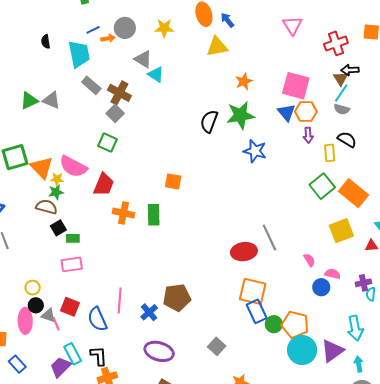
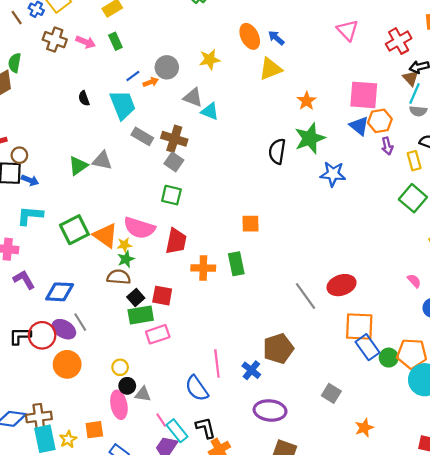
gray line: (269, 237) -> (305, 296), moved
green rectangle: (73, 238) -> (141, 315), moved, size x1.6
red square: (70, 307) -> (162, 296), moved
pink line: (56, 324) -> (161, 420), moved

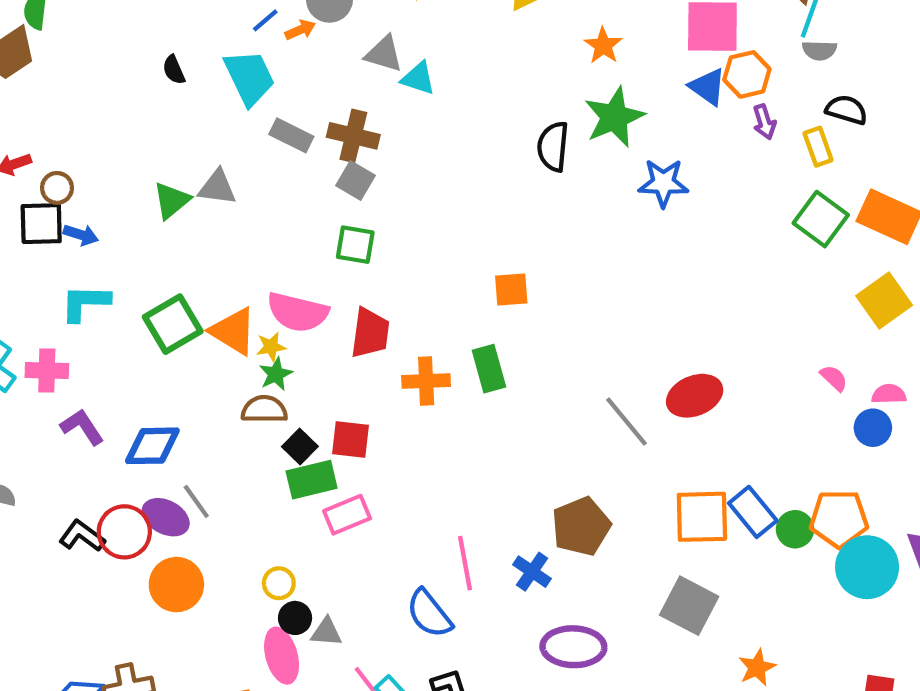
orange square: (359, 326) -> (702, 517), moved
black L-shape: (20, 336) -> (82, 536), turned 40
gray square: (331, 393) -> (689, 606), size x1.5

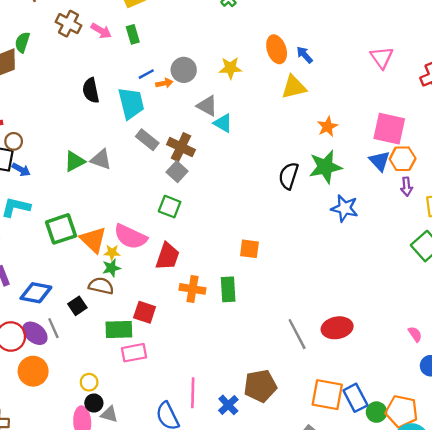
black semicircle: (174, 70) -> (91, 90), size x1.5
black square: (300, 447) -> (77, 306), moved

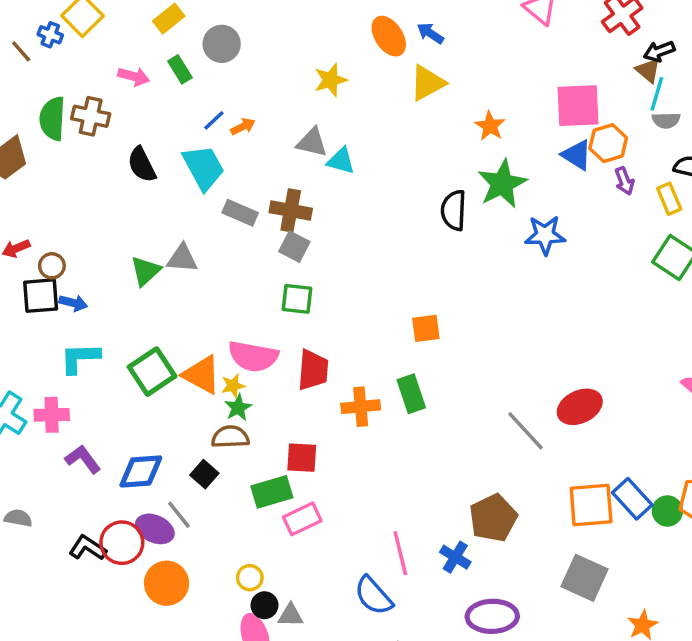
brown cross: (69, 24) -> (91, 116), moved
green semicircle: (22, 42) -> (52, 119), moved, size x1.4
gray circle: (184, 70) -> (222, 44), moved

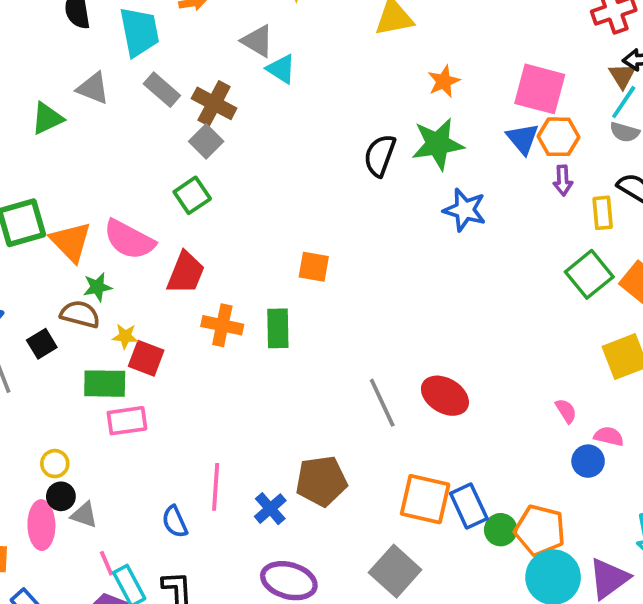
gray triangle: (182, 258) -> (93, 88), moved
green square: (297, 299) -> (192, 195), turned 32
yellow star: (233, 386) -> (125, 336), moved
red ellipse: (580, 407) -> (445, 396), turned 39
blue semicircle: (373, 596) -> (175, 522), size x0.7

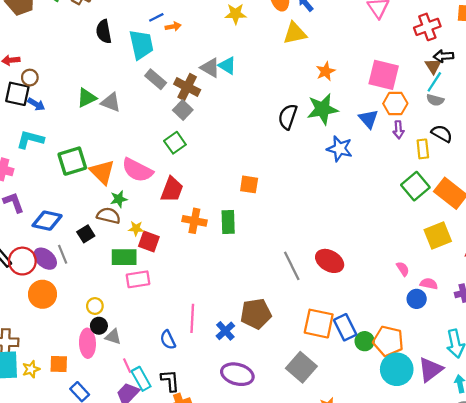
gray triangle: (257, 41) -> (210, 68), moved
gray triangle: (93, 88) -> (111, 102), moved
blue triangle: (523, 139) -> (368, 119), moved

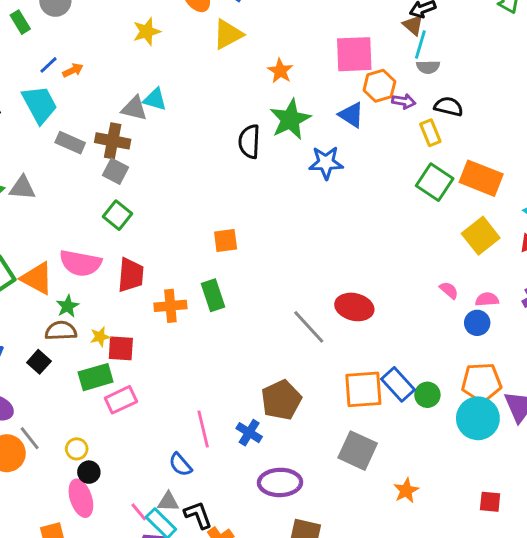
purple arrow: (398, 130) -> (404, 101), moved, turned -60
gray line: (63, 254) -> (30, 438), moved
gray triangle: (113, 337) -> (168, 502), moved
orange pentagon: (388, 341) -> (481, 382), moved

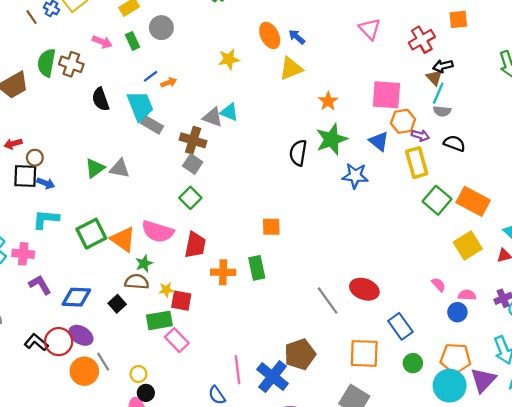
yellow rectangle: (430, 133) -> (417, 163), moved, size x1.5
gray rectangle: (70, 143) -> (152, 125), moved
blue rectangle: (398, 384) -> (400, 326), moved
pink rectangle: (121, 400) -> (177, 340), turned 65
blue cross: (249, 433) -> (273, 377), size x1.6

